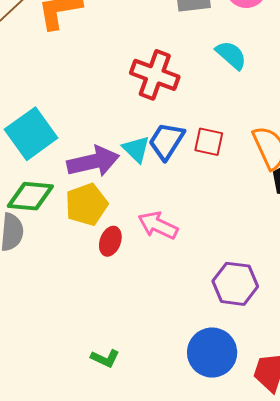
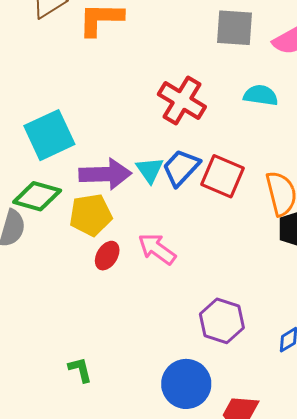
cyan semicircle: (231, 55) -> (261, 95), turned -44
red square: (209, 142) -> (222, 176), size x1.4
green L-shape: (105, 358) -> (80, 370), turned -140

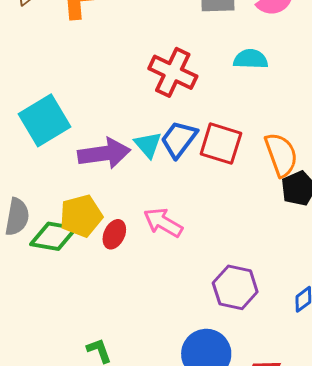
green diamond: (37, 196) -> (53, 236), moved
yellow pentagon: (91, 215) -> (81, 216), moved

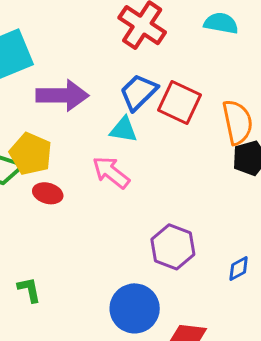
cyan triangle: (148, 145) -> (124, 130), moved, turned -48
yellow pentagon: (81, 216) -> (31, 154), turned 30
red ellipse: (114, 234) -> (48, 193), moved, turned 72

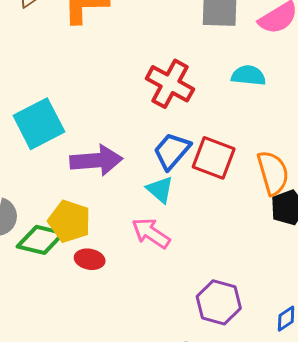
cyan triangle: (124, 130) -> (160, 189), turned 36

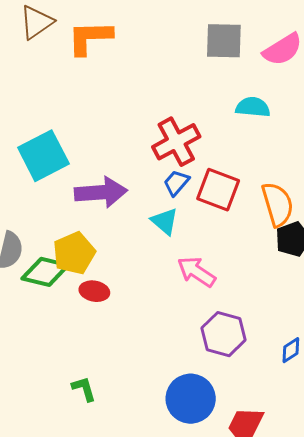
red cross: (170, 84) -> (176, 142), moved, turned 33
blue trapezoid: (172, 151) -> (176, 183), size x0.7
yellow pentagon: (69, 221) -> (74, 253), turned 30
pink arrow: (151, 233) -> (196, 272), moved

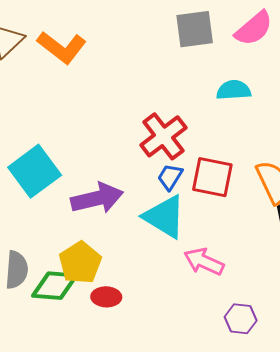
orange L-shape: (90, 38) -> (62, 47), turned -132
cyan triangle: (165, 221) -> (165, 217), size x1.6
purple hexagon: (224, 334) -> (241, 319), size x0.7

